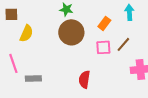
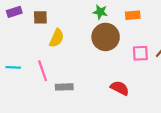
orange rectangle: (104, 23) -> (133, 15), moved, turned 48
red semicircle: (84, 79) -> (120, 88), turned 108

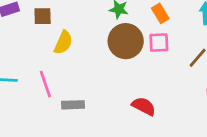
orange rectangle: (133, 15) -> (160, 13), turned 64
pink square: (140, 53) -> (159, 43), moved

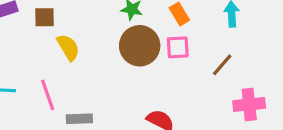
yellow semicircle: (63, 43) -> (68, 47), turned -55

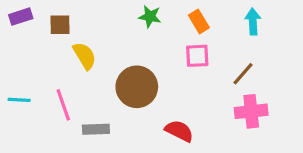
brown circle: (140, 46) -> (137, 87), moved
pink cross: (249, 104) -> (251, 111), moved

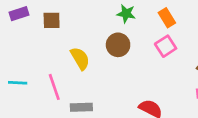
yellow semicircle: (85, 56) -> (80, 58), moved
pink square: (197, 56) -> (166, 46), turned -30
brown circle: (137, 87) -> (118, 45), moved, size x0.7

